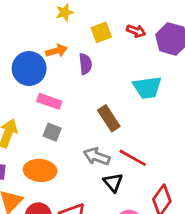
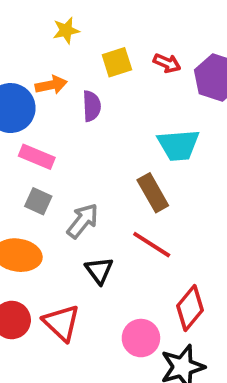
brown rectangle: (109, 118) -> (153, 193), moved
gray arrow: (97, 156) -> (83, 221), moved, turned 105
black triangle: (113, 182) -> (99, 271), moved

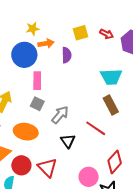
yellow star: (66, 30) -> (33, 29), moved
pink rectangle: (37, 157) -> (37, 81), turned 66
brown rectangle: (153, 193) -> (111, 105), moved

